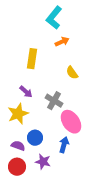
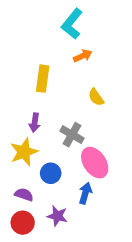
purple arrow: (26, 92) -> (35, 123), turned 56
blue circle: (35, 138) -> (51, 173), moved

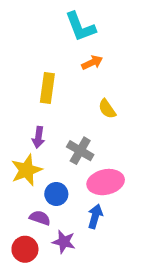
cyan L-shape: (72, 24) -> (80, 27), turned -60
pink ellipse: (95, 163) -> (106, 182), turned -68
purple semicircle: (24, 195) -> (40, 218), moved

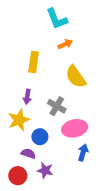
yellow semicircle: (107, 109) -> (76, 77), size x1.6
blue arrow: (95, 216) -> (83, 153), moved

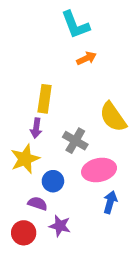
yellow rectangle: (34, 62) -> (45, 99), moved
yellow semicircle: (76, 77) -> (113, 117), moved

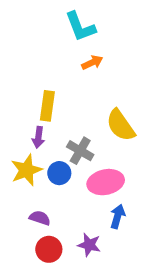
blue circle: (53, 181) -> (59, 173), moved
purple star: (60, 226) -> (89, 245), moved
red circle: (24, 233) -> (49, 249), moved

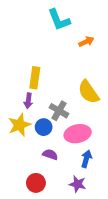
orange arrow: (92, 63) -> (86, 42), moved
purple semicircle: (40, 218) -> (50, 154), moved
purple star: (89, 245) -> (78, 184), moved

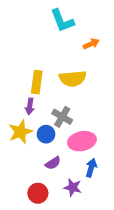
yellow semicircle: (89, 92) -> (73, 79), moved, turned -60
purple semicircle: (50, 154) -> (53, 163), turned 128
purple star: (78, 184) -> (73, 187), moved

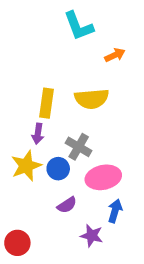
red circle: (38, 193) -> (17, 243), moved

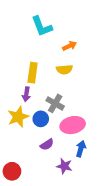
cyan L-shape: (79, 26) -> (42, 26), moved
orange arrow: (115, 55) -> (70, 46), moved
yellow semicircle: (92, 99) -> (64, 70), size x0.7

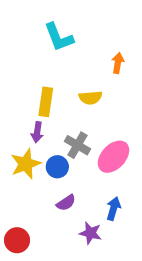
orange arrow: (70, 46) -> (118, 63), moved, turned -56
pink ellipse: (73, 125) -> (113, 157), moved, turned -35

